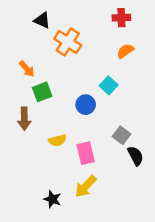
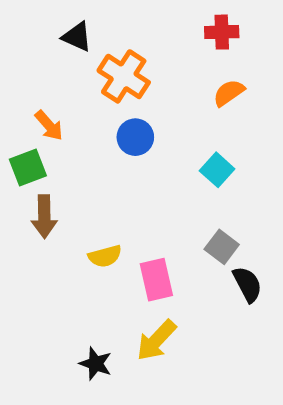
cyan square: (109, 85) -> (217, 170), moved
green square: (42, 92) -> (28, 167), moved
blue circle: (86, 105) -> (135, 137), moved

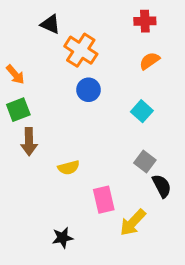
orange arrow: (49, 125) -> (15, 75), moved
pink rectangle: (156, 280) -> (104, 200), moved
yellow arrow: (156, 340) -> (133, 222), moved
black star: (96, 364) -> (63, 238), turned -30

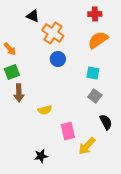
orange semicircle: (149, 61) -> (98, 40), size x1.5
cyan square: (142, 111) -> (93, 73), turned -32
gray square: (145, 161) -> (95, 96), moved

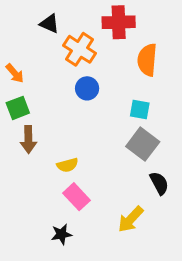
red cross: (95, 14) -> (119, 22), moved, size x1.5
orange semicircle: (98, 40) -> (147, 60), turned -50
gray square: (95, 96) -> (143, 144), size x1.5
pink rectangle: (68, 131) -> (77, 197), moved, turned -30

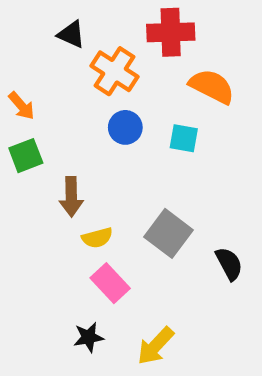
orange semicircle: (147, 60) -> (212, 86), turned 112
cyan square: (140, 109) -> (184, 138), moved
brown arrow: (28, 140) -> (71, 197), moved
gray square: (143, 144) -> (169, 233), moved
yellow arrow: (131, 219) -> (156, 346), moved

